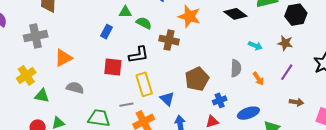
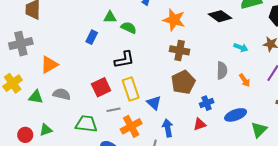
brown cross: (169, 40) -> (180, 50), moved
red square: (113, 67) -> (101, 87), moved, turned -30
green triangle: (42, 96) -> (36, 97), moved

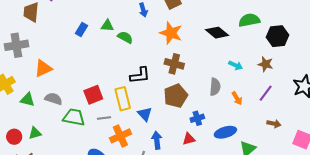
blue rectangle: (92, 37) -> (81, 29), moved
black L-shape: (124, 60) -> (140, 75), moved
green trapezoid: (86, 124) -> (74, 117), moved

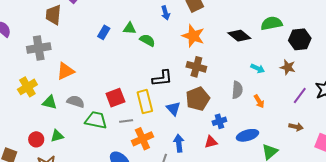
purple line: (266, 93) -> (300, 95), moved
blue triangle: (145, 114) -> (173, 109), moved

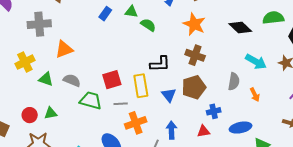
cyan arrow: (258, 68) -> (256, 62), size x1.5

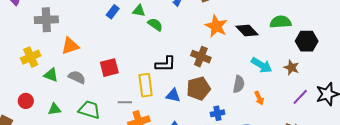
orange star: (194, 24) -> (216, 26), moved
red square: (112, 80) -> (109, 68), moved
blue triangle: (169, 95) -> (173, 95), turned -42
green trapezoid: (91, 100) -> (89, 110), moved
red circle: (30, 115) -> (26, 101), moved

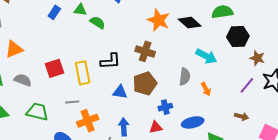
black hexagon: (307, 41) -> (238, 37), moved
brown star: (291, 67) -> (257, 58), moved
yellow rectangle: (146, 85) -> (83, 73), moved

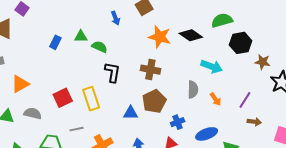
black L-shape: (110, 61) -> (112, 72), moved, turned -70
purple line: (247, 85) -> (245, 100), moved
gray line: (72, 102) -> (76, 129), moved

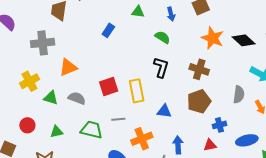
green triangle: (81, 36) -> (138, 12), moved
green semicircle: (100, 47) -> (162, 37), moved
blue triangle: (131, 113) -> (164, 111), moved

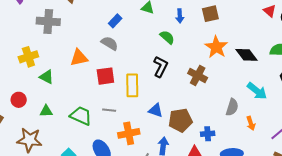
orange triangle: (68, 67) -> (79, 58), moved
gray semicircle: (77, 98) -> (110, 43), moved
brown pentagon: (199, 101) -> (180, 120), moved

